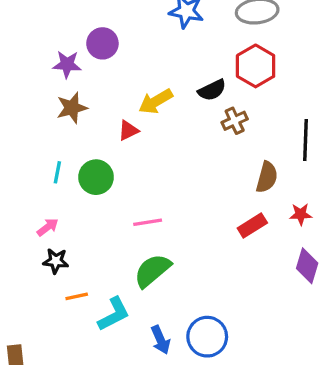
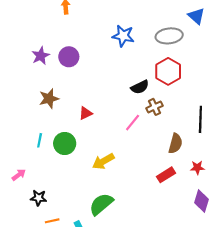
purple star: (67, 64) -> (41, 56), moved, turned -30
yellow arrow: (156, 101) -> (103, 161), moved
pink line: (148, 222) -> (133, 123), moved, turned -42
pink arrow: (48, 227) -> (19, 175), moved

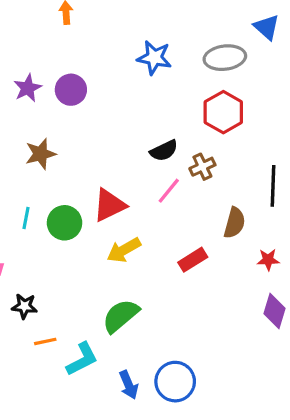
black semicircle: (140, 87) -> (164, 151), moved
red triangle: (86, 113) -> (109, 205), moved, size x1.6
red rectangle: (166, 175) -> (193, 260), moved

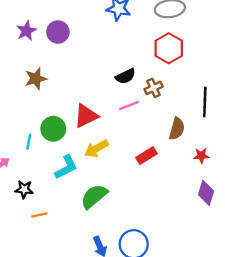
pink line: (169, 191) -> (129, 105), turned 30
cyan line: (26, 218) -> (29, 142), moved
cyan L-shape: (82, 359) -> (66, 167), moved

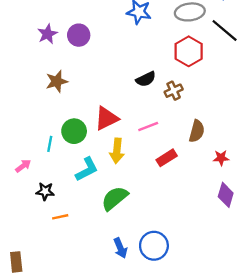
black line: (205, 102) -> (225, 30), moved, turned -52
pink line: (129, 105) -> (148, 127), moved
yellow arrow: (96, 149) -> (117, 151), turned -55

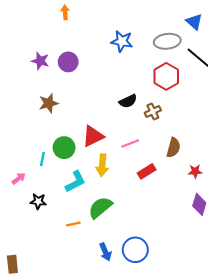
purple star: (47, 34) -> (40, 61), turned -30
orange line: (60, 217) -> (73, 224), moved

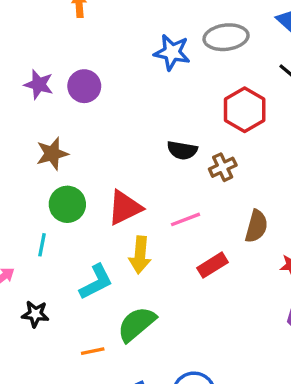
gray ellipse: (167, 41) -> (226, 37), moved
black semicircle: (128, 101) -> (182, 150), turned 36
green circle: (64, 148) -> (67, 204), moved

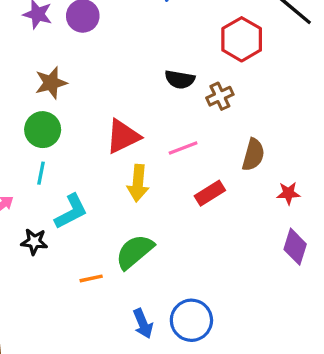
green circle: (67, 204) -> (43, 130), moved
cyan L-shape: (96, 282) -> (71, 212), moved

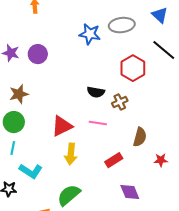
pink line: (183, 148) -> (98, 123), moved, turned 30
cyan L-shape: (71, 212) -> (31, 171), turned 60
purple diamond: (295, 247) -> (130, 192), moved, turned -40

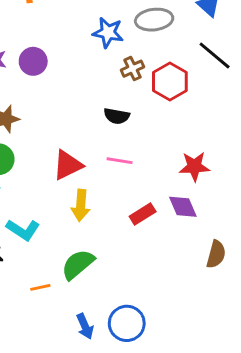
brown cross: (120, 102) -> (132, 69), moved
brown semicircle: (140, 137) -> (216, 254), moved
red star: (161, 160) -> (194, 166), moved, size x1.5
purple diamond: (130, 192) -> (183, 207), moved

